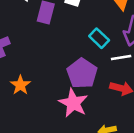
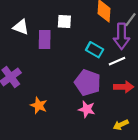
pink star: (73, 103) -> (87, 109), size x0.7

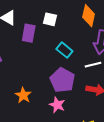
cyan rectangle: (95, 50) -> (64, 50), moved
orange star: (39, 105) -> (23, 95), moved

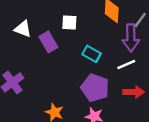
purple rectangle: (29, 33) -> (48, 42), turned -30

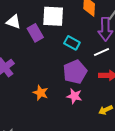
white square: (69, 23) -> (53, 16), size x1.6
purple pentagon: (95, 88) -> (75, 72), turned 30

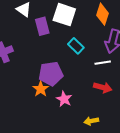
purple pentagon: (75, 72) -> (51, 74), moved
orange star: (41, 93) -> (41, 89), moved

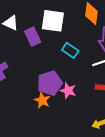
pink star: (64, 99) -> (68, 91), moved

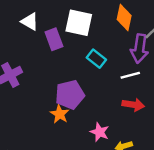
pink star: (68, 91) -> (100, 132), moved

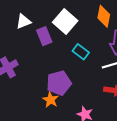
white triangle: (30, 22) -> (23, 21), turned -49
white square: (79, 23) -> (65, 21), turned 30

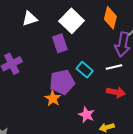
purple rectangle: (44, 36) -> (60, 43), moved
cyan rectangle: (81, 52) -> (85, 70), moved

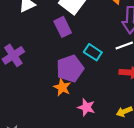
pink star: (86, 115) -> (86, 107), moved

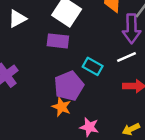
purple rectangle: (63, 27) -> (58, 41), turned -54

